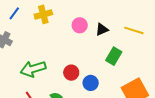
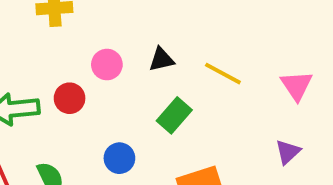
pink circle: (80, 25) -> (107, 65), moved
red circle: (71, 73) -> (70, 98), moved

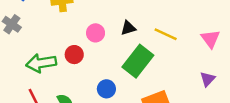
green rectangle: (174, 115) -> (138, 61), size x1.5

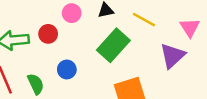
purple triangle: (208, 79) -> (172, 56), moved, size x1.6
blue circle: (106, 89) -> (67, 69), moved

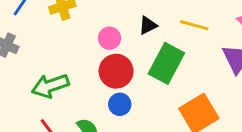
red circle: (48, 34) -> (116, 71), moved, size x1.5

